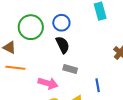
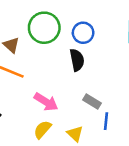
gray rectangle: (70, 69) -> (92, 101), moved

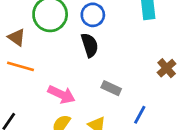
blue line: (106, 121) -> (140, 115), moved, turned 30

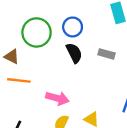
gray rectangle: (111, 88) -> (106, 54), moved

